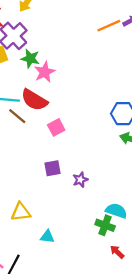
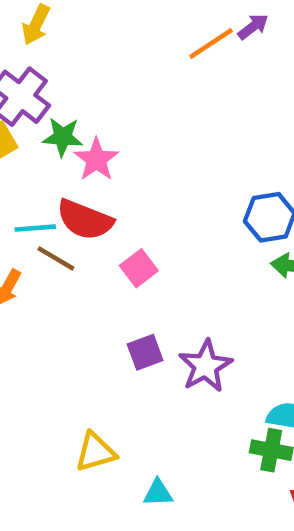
purple star: (80, 180) -> (206, 366), size x1.6

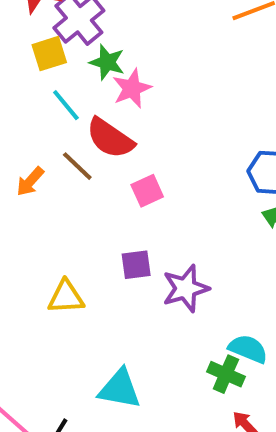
cyan line: (35, 228) -> (66, 105), moved, turned 42
yellow triangle: (95, 452) -> (66, 297), moved
cyan triangle: (158, 493) -> (120, 389), size x1.6

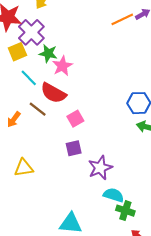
purple square: (136, 265) -> (74, 148), moved
yellow triangle: (66, 297) -> (24, 168), moved
cyan semicircle: (248, 349) -> (113, 195), moved

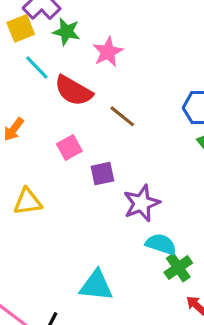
pink star: (62, 66) -> (108, 52), moved
brown line: (38, 109) -> (122, 116), moved
pink square: (75, 119) -> (69, 147), moved
green cross: (125, 211) -> (178, 268), turned 36

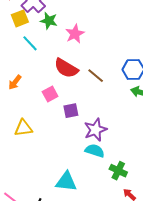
red semicircle: (73, 91) -> (66, 68), moved
brown line: (122, 116) -> (96, 76), moved
cyan semicircle: (161, 244) -> (95, 151), moved
green cross: (178, 268) -> (118, 171), turned -30

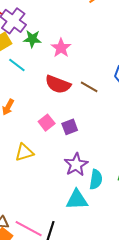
pink square: (50, 94) -> (47, 123), moved
purple star: (95, 130) -> (76, 165), moved
cyan semicircle: (95, 151) -> (96, 179), moved, turned 90

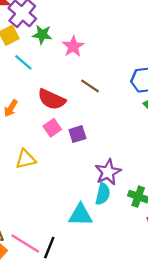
red semicircle: (58, 84) -> (52, 99), moved
brown line: (89, 87) -> (90, 86), moved
purple star: (76, 165) -> (108, 172), moved

